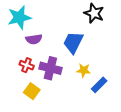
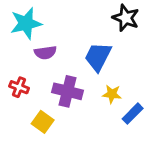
red cross: (27, 65) -> (19, 87), moved

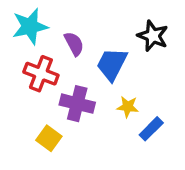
black star: (126, 18) -> (153, 36), moved
purple semicircle: (45, 53) -> (74, 44), moved, turned -110
red cross: (19, 87) -> (41, 74), moved, size x1.5

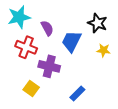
yellow star: (128, 107) -> (104, 50), moved
blue rectangle: (151, 129) -> (77, 94), moved

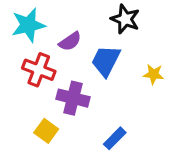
black star: (97, 23) -> (125, 19), moved
purple semicircle: (47, 28) -> (70, 41), turned 84

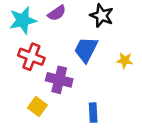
purple semicircle: (70, 41) -> (57, 13), moved
blue rectangle: (115, 138) -> (93, 113), turned -48

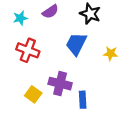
cyan star: (23, 20) -> (20, 18), size x0.6
purple cross: (59, 80) -> (60, 84), moved

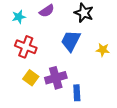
purple cross: (60, 84) -> (56, 78), turned -30
yellow square: (33, 94) -> (31, 78), moved

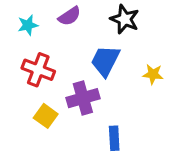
purple cross: (56, 78) -> (83, 98), moved

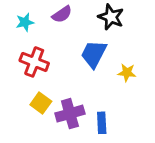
yellow star: (153, 74) -> (127, 73), moved
purple cross: (83, 98) -> (70, 114), moved

